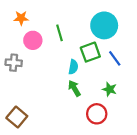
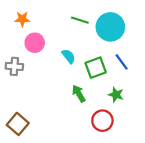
green line: (59, 33) -> (80, 20), moved, turned -56
green square: (90, 52) -> (96, 68), moved
cyan semicircle: (73, 67) -> (69, 56), moved, turned -48

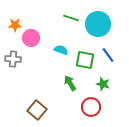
orange star: (22, 19) -> (15, 25), moved
cyan semicircle: (69, 56) -> (61, 50), turned -32
green square: (96, 68) -> (85, 60), turned 30
brown square: (18, 124) -> (37, 110), moved

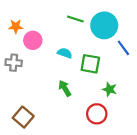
blue line: (108, 55) -> (123, 48), moved
green arrow: (70, 83) -> (65, 88), moved
brown square: (37, 110) -> (23, 117), moved

